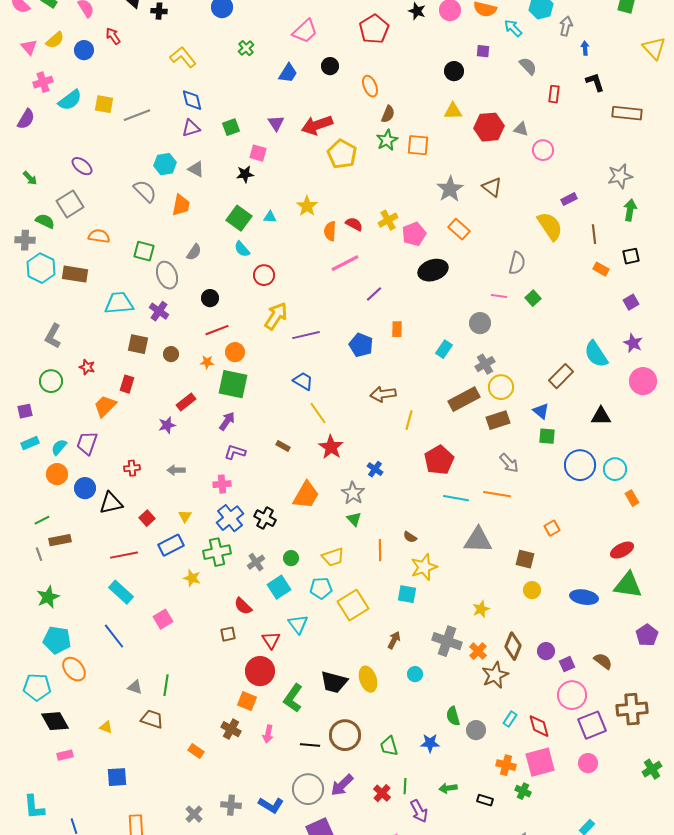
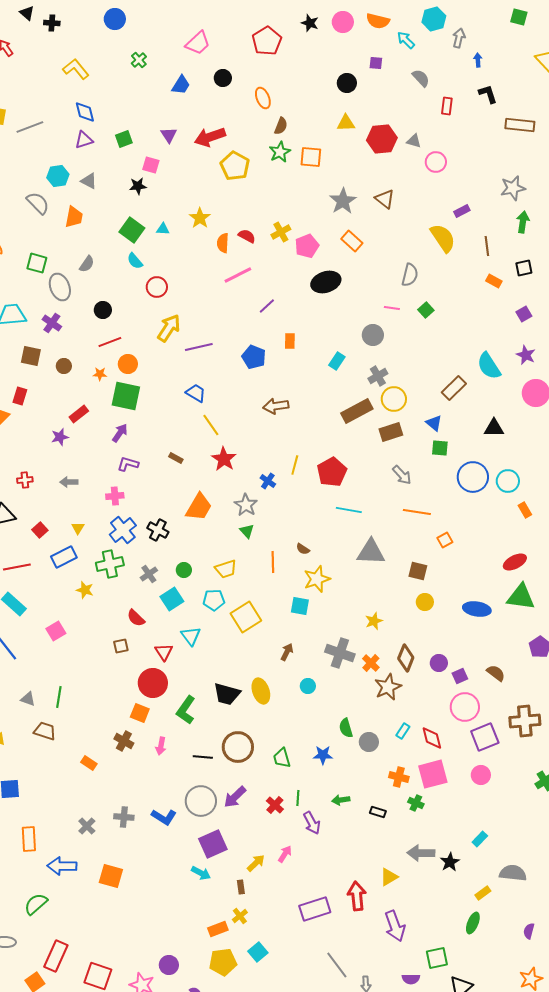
yellow line: (409, 420) -> (295, 465), moved
orange line: (497, 494) -> (417, 512), moved

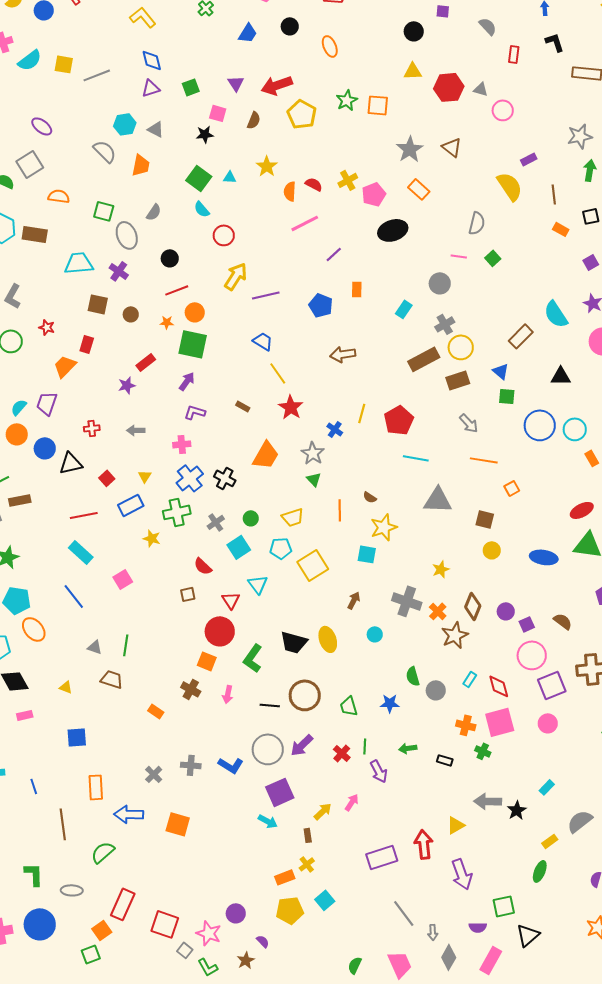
brown semicircle: (281, 126) -> (254, 120), moved
gray semicircle: (513, 873) -> (580, 821), turned -44

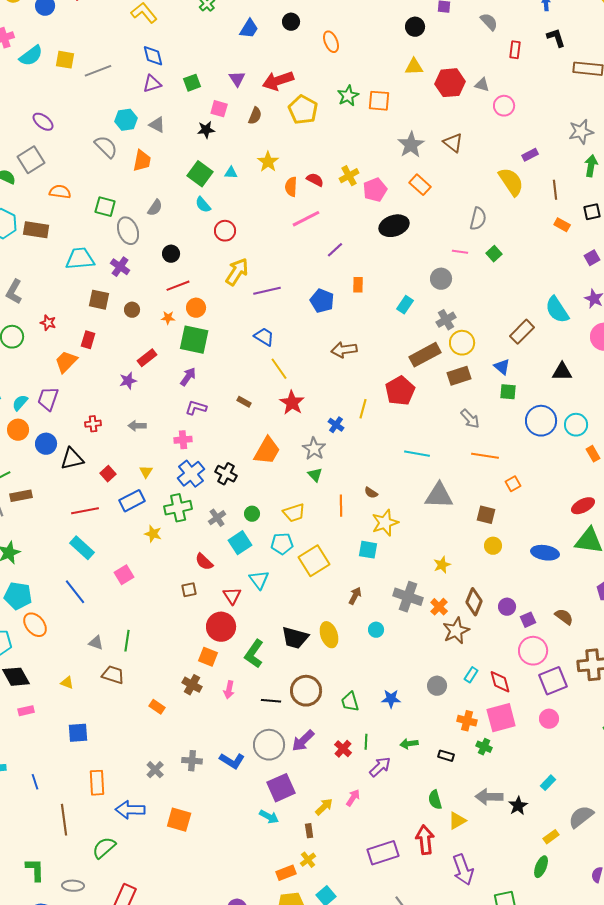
red pentagon: (399, 420) -> (400, 391), moved
green semicircle: (413, 676) -> (435, 800), moved
purple arrow: (379, 771) -> (380, 767), turned -105

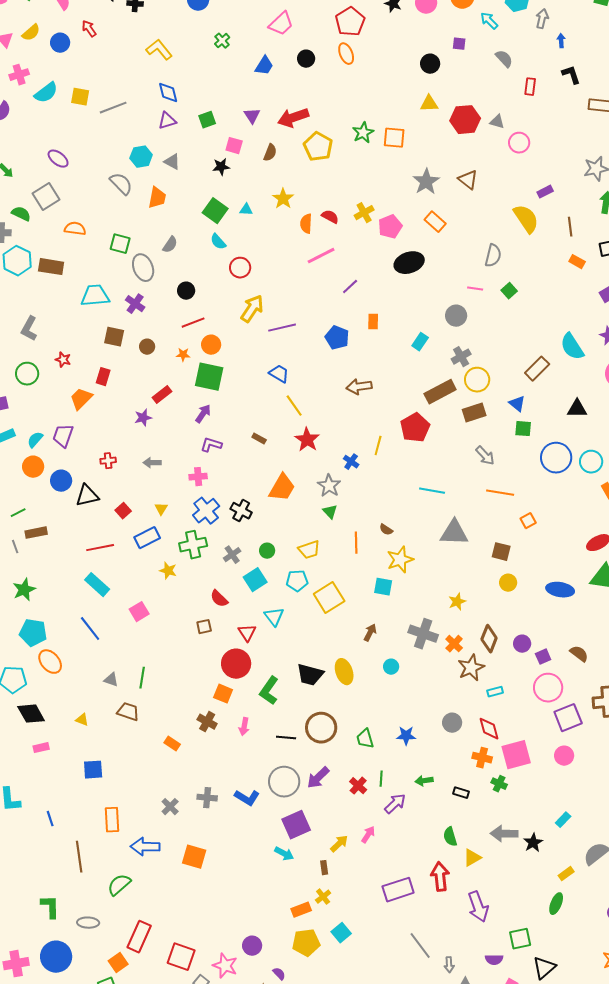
orange ellipse: (331, 42) -> (346, 54), moved
cyan rectangle: (471, 675) -> (495, 692), moved, turned 42
red diamond: (500, 682) -> (489, 729), moved

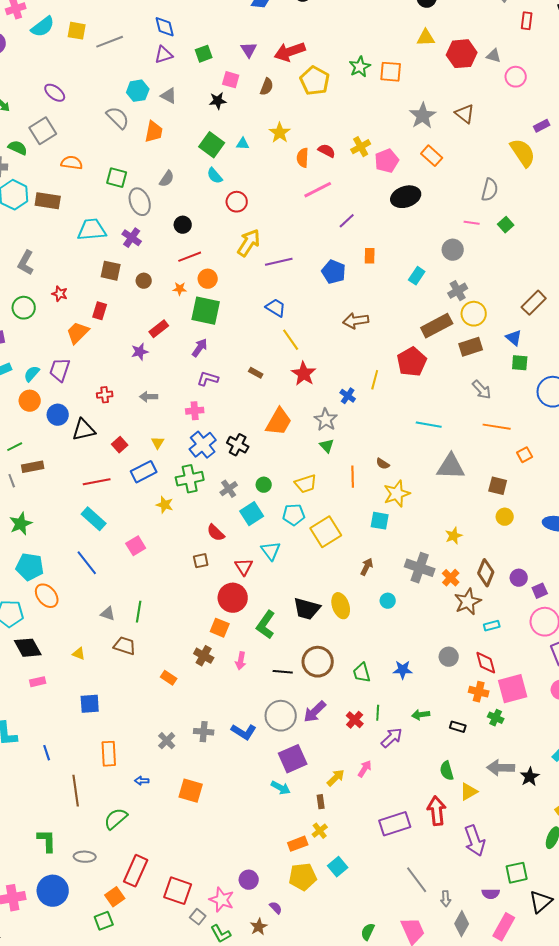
blue arrow: (145, 847) -> (142, 781), size x0.5

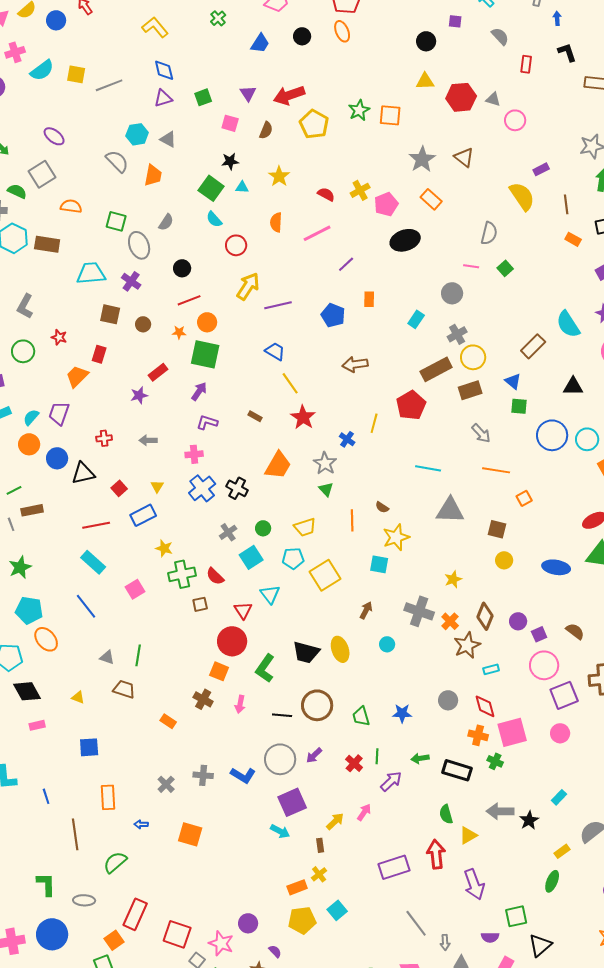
black star: (218, 101) -> (230, 161), moved
orange semicircle: (303, 158) -> (276, 222), moved
green cross: (190, 479) -> (182, 574), moved
purple arrow: (315, 712) -> (314, 755), size x0.7
black rectangle: (458, 727) -> (457, 770), size x1.8

